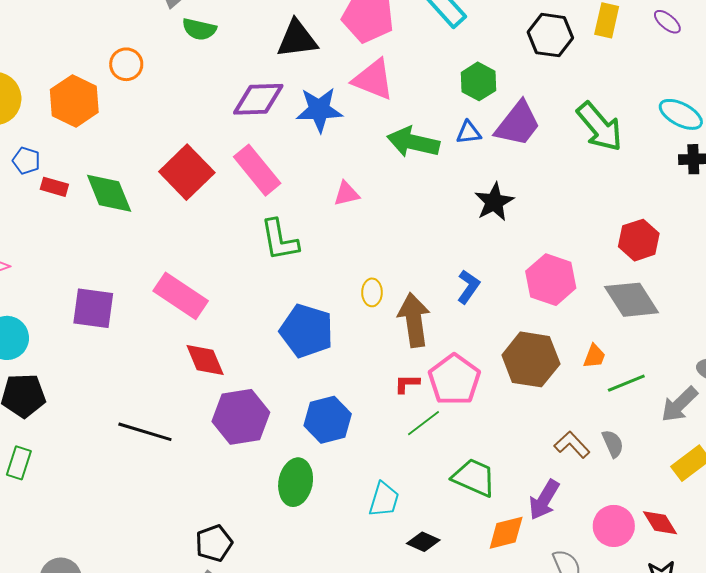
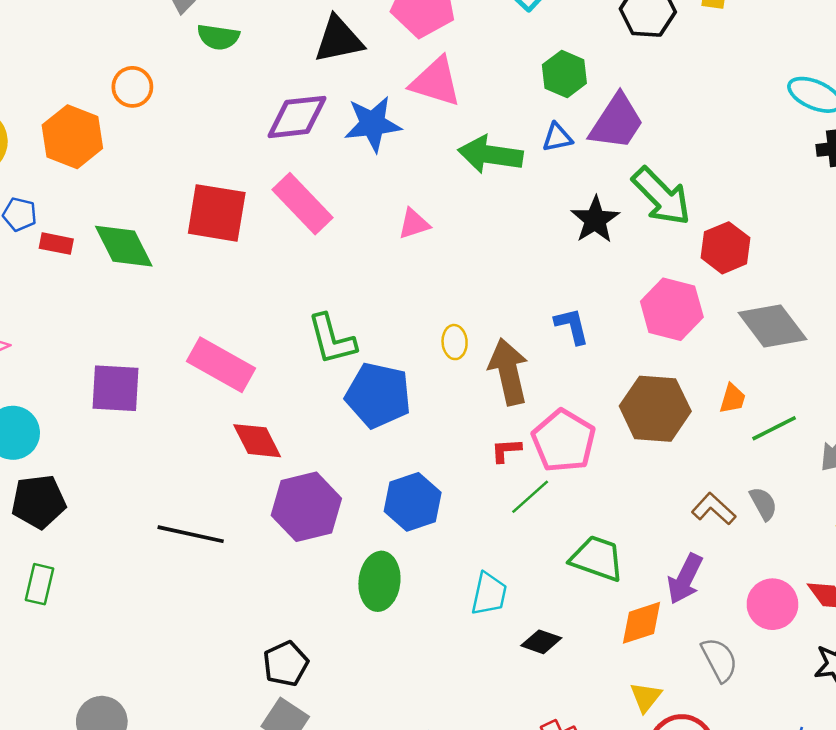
green arrow: (600, 127) -> (661, 196), moved
red square: (187, 172) -> (217, 213), turned -32
green L-shape: (280, 240) -> (332, 339), moved
red hexagon: (639, 240) -> (726, 248), moved
blue L-shape: (468, 287) -> (572, 326), turned -44

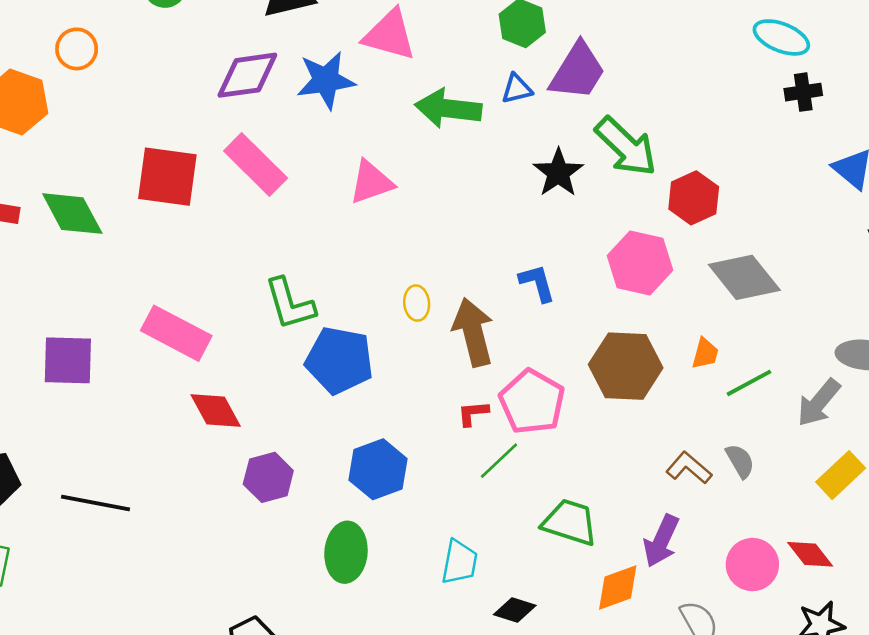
pink triangle: (414, 224) -> (371, 182), size x1.4
purple hexagon: (306, 507) -> (268, 477), size x0.7
black line: (191, 534) -> (95, 503), moved

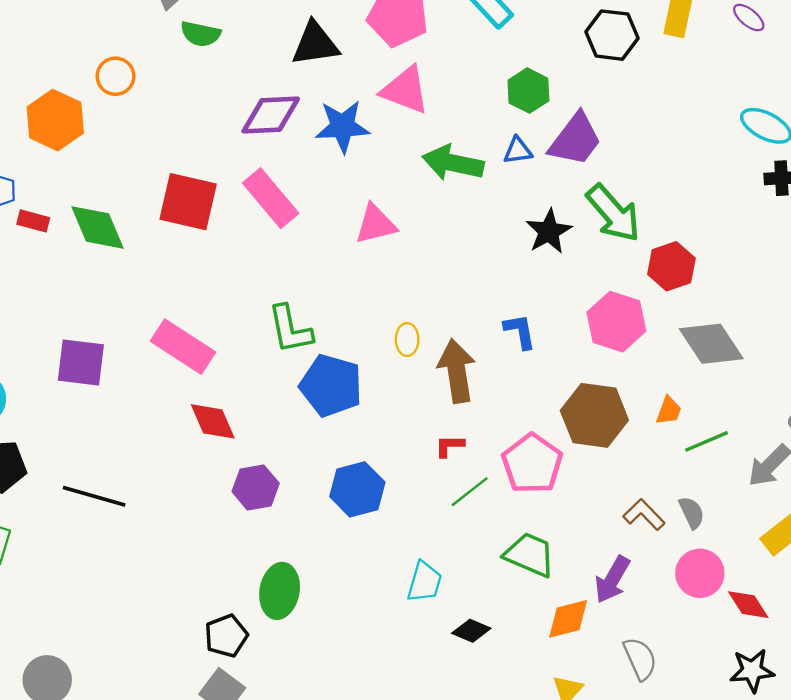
pink pentagon: (532, 402) -> (532, 464), moved
green ellipse: (346, 552) -> (280, 591), moved
pink circle: (752, 565) -> (700, 573), moved

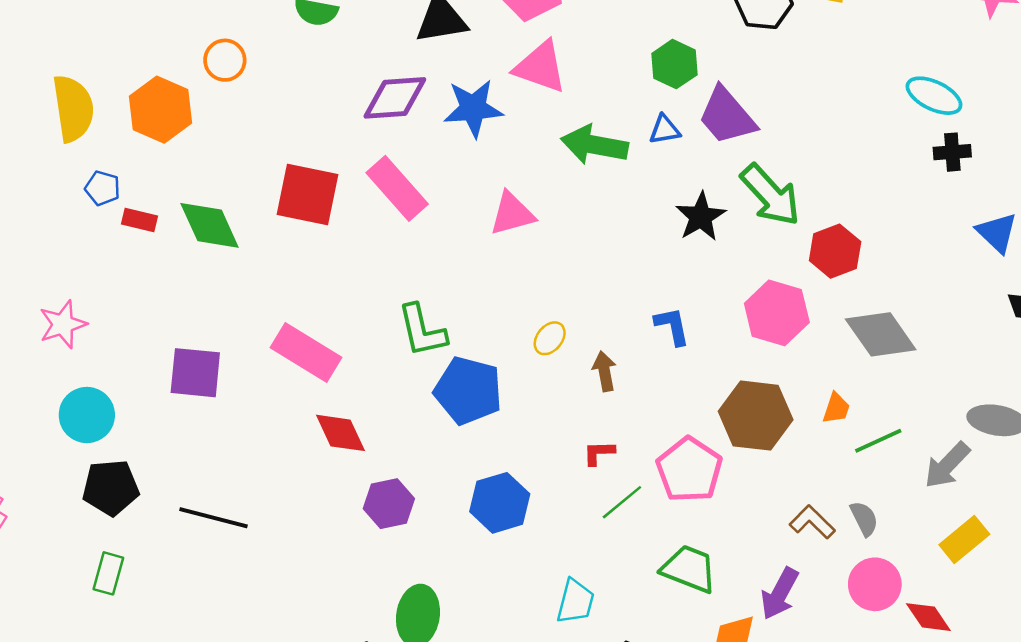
purple trapezoid: (575, 140) -> (727, 116), turned 104
yellow ellipse: (407, 339) -> (550, 338), turned 40
brown arrow: (457, 371) -> (604, 371), size x0.6

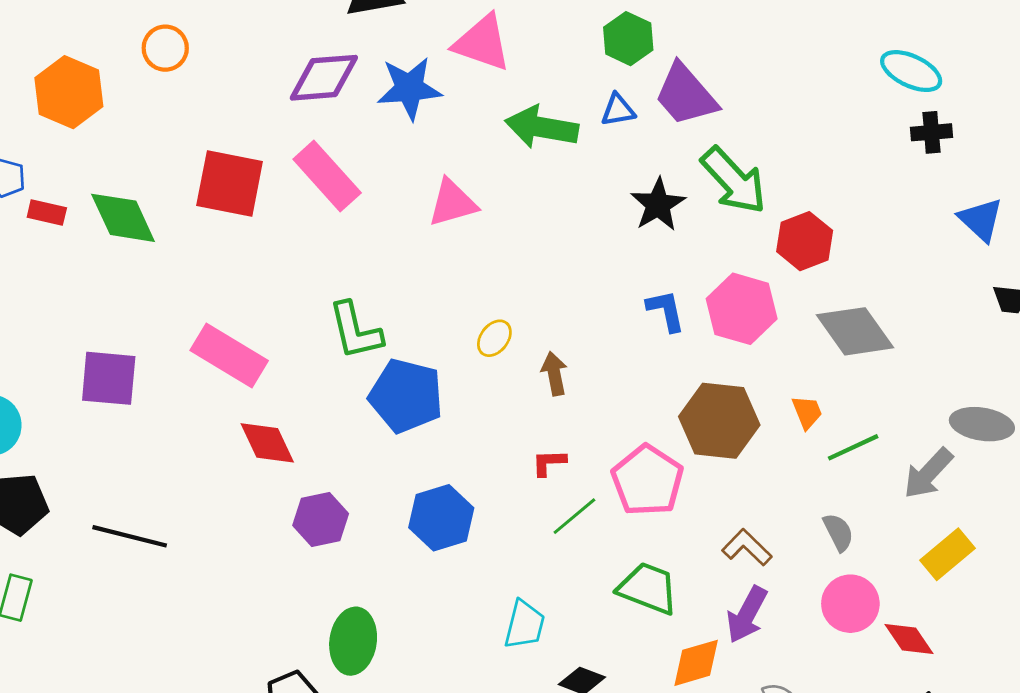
orange circle: (225, 60) -> (165, 48), moved
blue L-shape: (672, 326) -> (666, 311), moved
orange trapezoid: (836, 408) -> (807, 412), turned -40
brown L-shape: (812, 522) -> (747, 547), moved

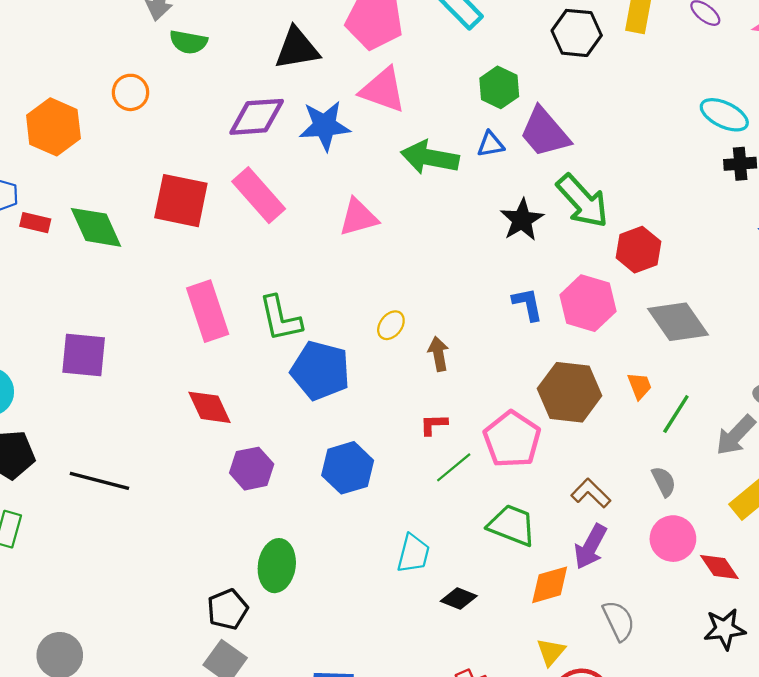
pink rectangle: (229, 356) -> (208, 311), moved, turned 40
green line: (853, 447) -> (676, 414), turned -33

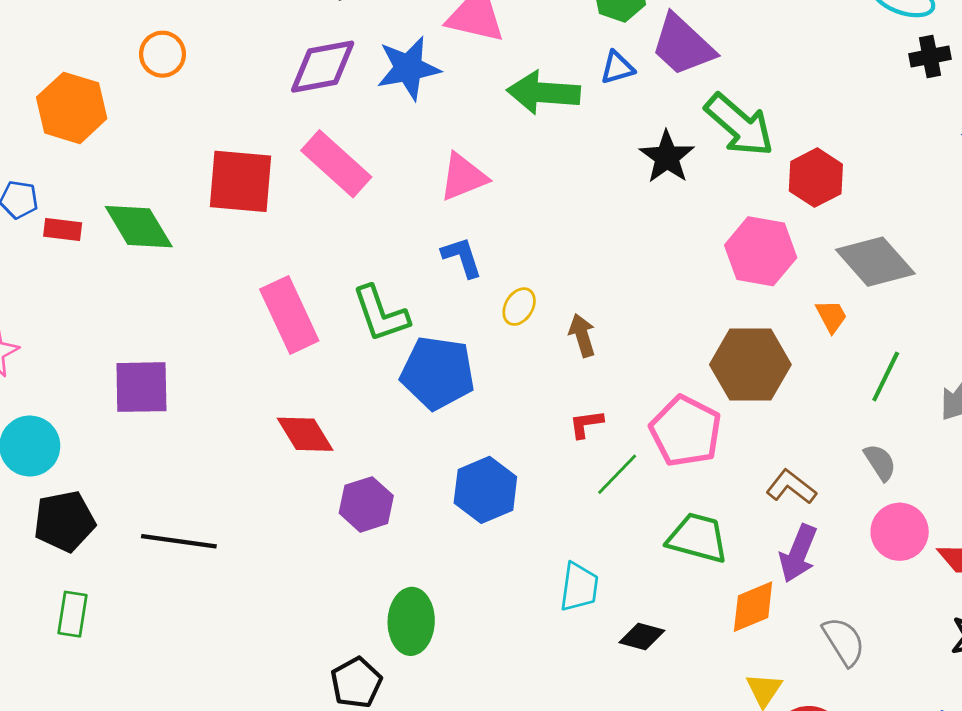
blue L-shape: (528, 304) -> (462, 257), moved
orange trapezoid: (640, 386) -> (831, 316), moved

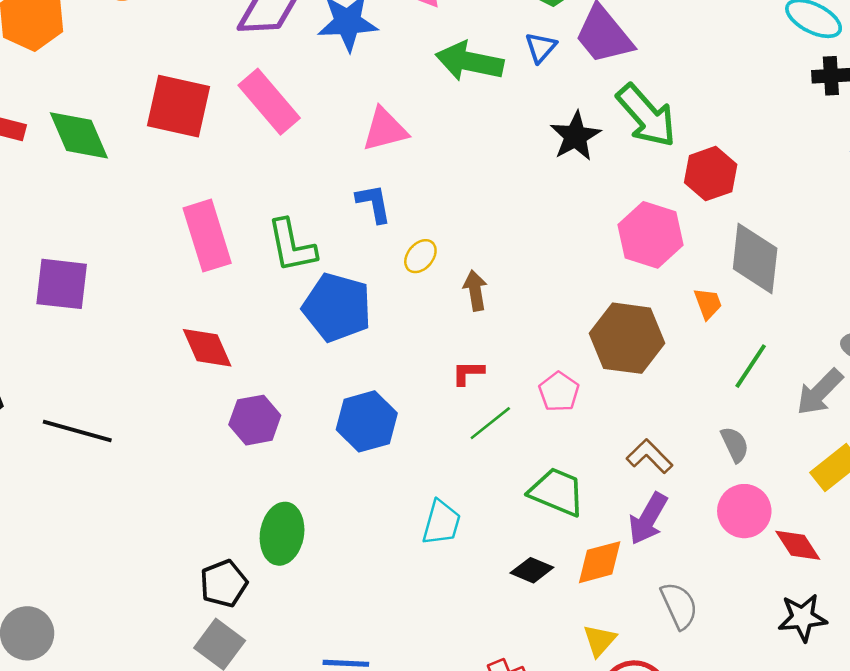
blue triangle: (617, 68) -> (541, 47), turned -40
gray diamond: (875, 262) -> (755, 259), turned 40
pink pentagon: (686, 431) -> (559, 392), size x0.6
black diamond: (642, 636) -> (532, 570), moved

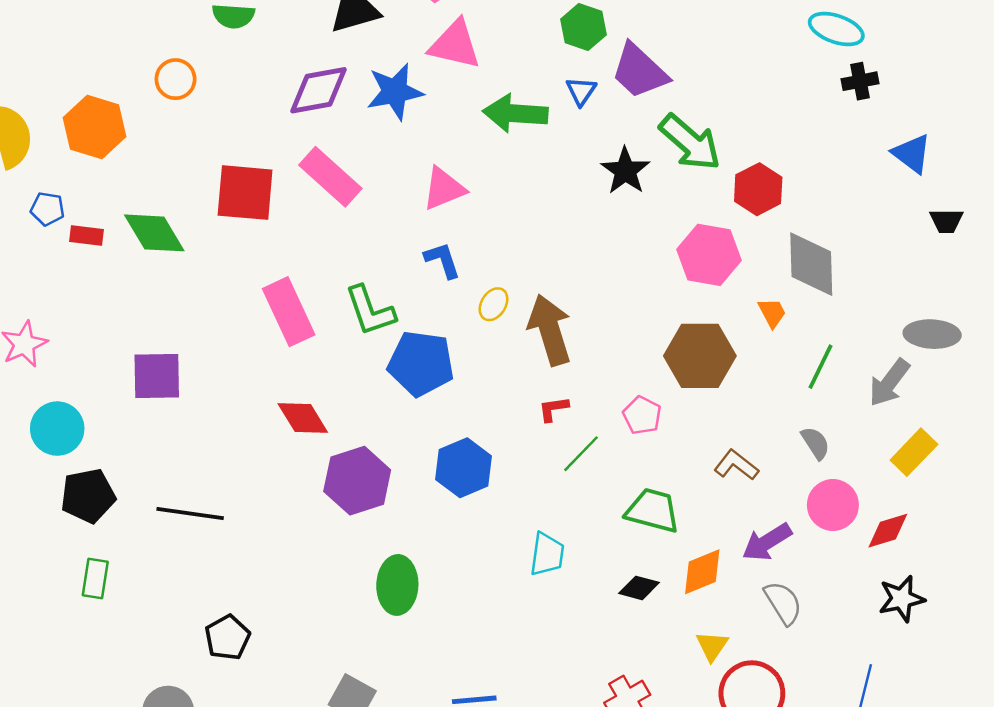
brown arrow: (475, 290) -> (550, 330), size x1.8
purple hexagon: (255, 420) -> (357, 481), size x1.4
purple arrow: (648, 519) -> (767, 542), moved, turned 36
red diamond: (798, 545) -> (888, 531), turned -66
black pentagon: (224, 584) -> (227, 638), moved

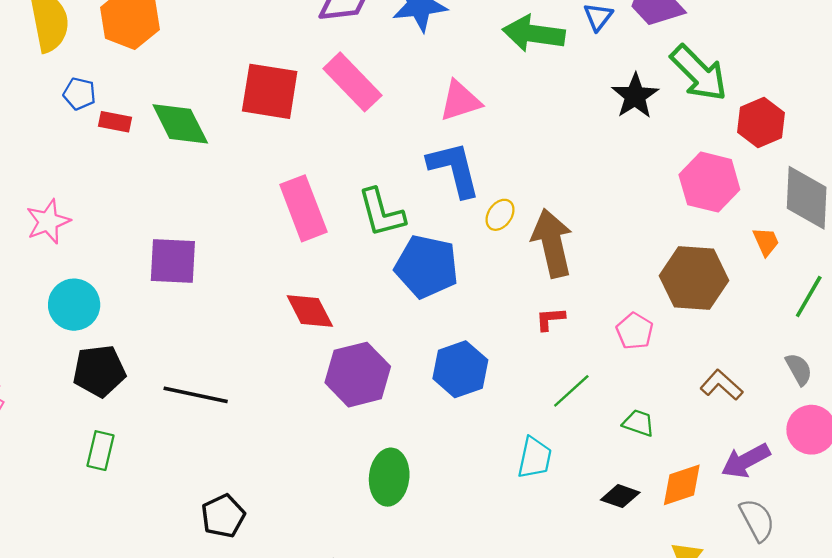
blue L-shape: (442, 260) -> (454, 169), size x1.6
green line: (581, 454) -> (571, 391), moved
green trapezoid: (653, 510) -> (639, 423), size x0.6

